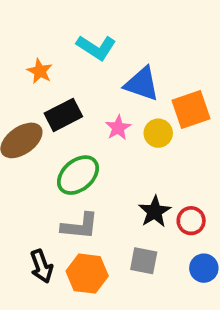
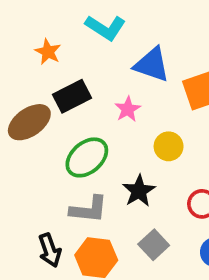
yellow circle: (158, 133) -> (169, 146), moved
black star: (155, 212) -> (139, 191), moved
gray square: (144, 261) -> (154, 245), turned 36

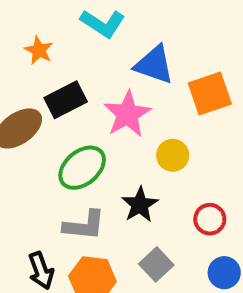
pink star: (128, 109) -> (127, 114), size x1.6

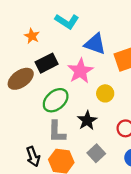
gray L-shape: (84, 225) -> (57, 132), turned 85

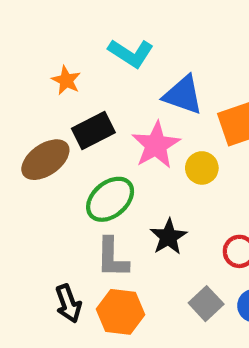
yellow circle: (105, 93) -> (202, 168), moved
gray square: (96, 153) -> (206, 304), moved

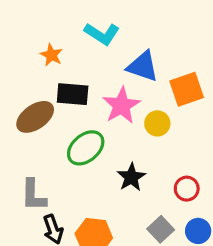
black rectangle: (93, 130) -> (73, 94), turned 32
gray L-shape: (112, 258) -> (33, 195), moved

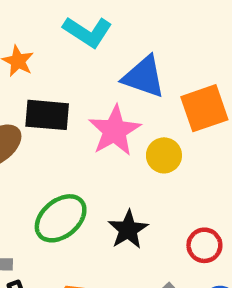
green ellipse: (86, 148) -> (61, 218), moved

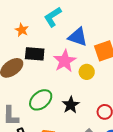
cyan L-shape: (88, 32) -> (53, 17), turned 115

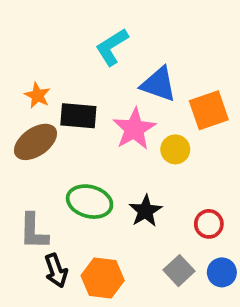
orange star: (22, 30) -> (37, 95), moved
green ellipse: (41, 100) -> (90, 202), turned 55

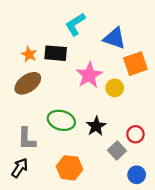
blue triangle: (158, 84) -> (115, 38), moved
black rectangle: (78, 116) -> (56, 53), moved
black arrow: (56, 271) -> (20, 168), moved, turned -126
gray square: (179, 271) -> (117, 150), moved
blue circle: (222, 272) -> (137, 175), moved

